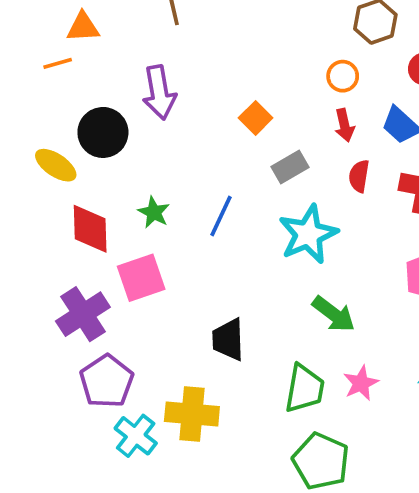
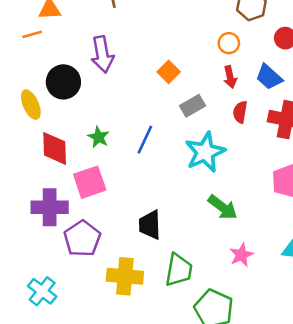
yellow ellipse: (56, 165) -> (31, 105), turned 32
purple cross: (83, 314) -> (50, 207), turned 33
purple pentagon: (107, 381) -> (82, 239), moved
green trapezoid: (305, 389) -> (179, 270), moved
cyan cross: (136, 436) -> (42, 291), moved

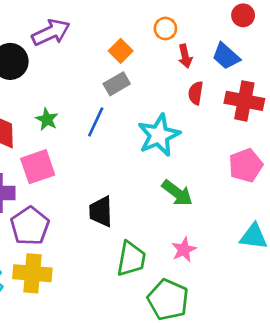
orange circle: (229, 43) -> (165, 29), moved
purple arrow: (102, 54) -> (51, 32), turned -105
gray rectangle: (193, 106) -> (117, 84), moved
pink star: (241, 255) -> (184, 250), moved
yellow cross: (125, 276) -> (32, 273), moved

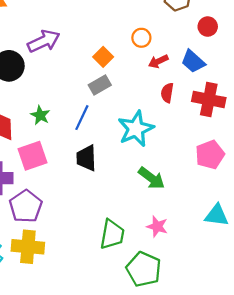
red arrow: (185, 56) -> (158, 61), turned 78
black trapezoid: (101, 211) -> (86, 158), moved
pink star: (184, 250) -> (157, 227), turned -30

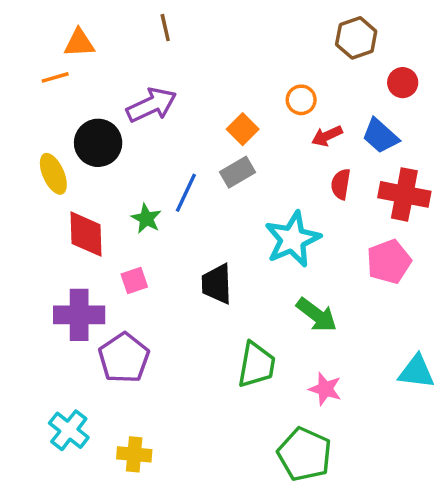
blue line: (82, 118) -> (186, 193), moved
pink pentagon: (210, 155) -> (389, 262), moved
pink square: (32, 156) -> (134, 281), size x0.6
green trapezoid: (112, 234) -> (256, 365), moved
yellow cross: (28, 247) -> (134, 454), moved, size x0.7

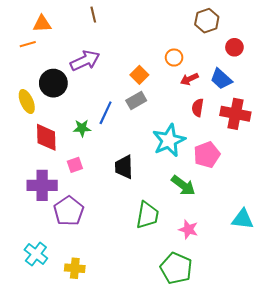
green star: (146, 219) -> (82, 128), turned -30
pink pentagon: (389, 262) -> (207, 155), moved

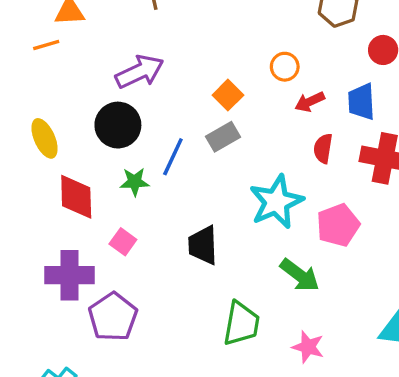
blue trapezoid: (221, 79) -> (361, 102), turned 45
black circle: (53, 83) -> (118, 125), moved
pink square: (75, 165) -> (123, 242), turned -35

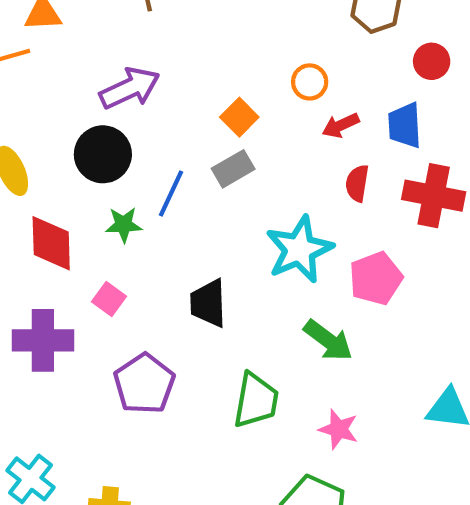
purple pentagon: (113, 317) -> (144, 384), moved

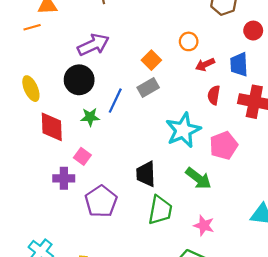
black trapezoid: (208, 303) -> (146, 174), moved
purple cross: (43, 340) -> (64, 178), moved, size x0.7

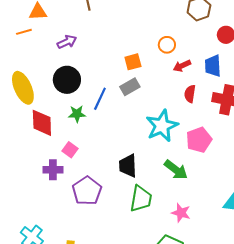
purple arrow: (93, 45) -> (67, 42), moved, size x0.7
orange square: (151, 60) -> (133, 62), turned 30
yellow ellipse: (31, 89) -> (23, 88), size x1.4

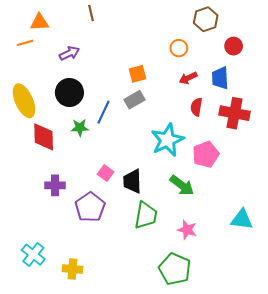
orange circle: (167, 45) -> (179, 48), moved
pink square: (70, 150) -> (106, 173), moved

